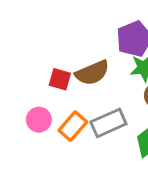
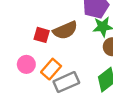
gray rectangle: (108, 123) -> (66, 82), moved

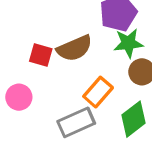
orange rectangle: (51, 69) -> (98, 92), moved

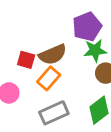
orange rectangle: (98, 92) -> (49, 78), moved

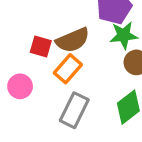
gray rectangle: (54, 113) -> (74, 110), turned -40

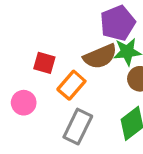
brown semicircle: (73, 40) -> (100, 56), moved

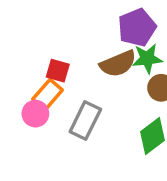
orange rectangle: (71, 85) -> (47, 95), moved
gray rectangle: (78, 127) -> (85, 121), moved

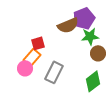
brown semicircle: (118, 64) -> (68, 25), moved
red square: (58, 71) -> (38, 43), turned -32

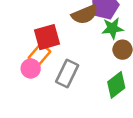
red square: (38, 43) -> (47, 37), size x1.5

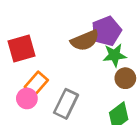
red square: (47, 37) -> (22, 49), moved

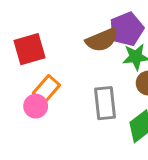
gray rectangle: (66, 104) -> (105, 103), moved, turned -32

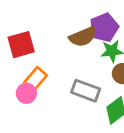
gray rectangle: (105, 103) -> (86, 91), turned -64

